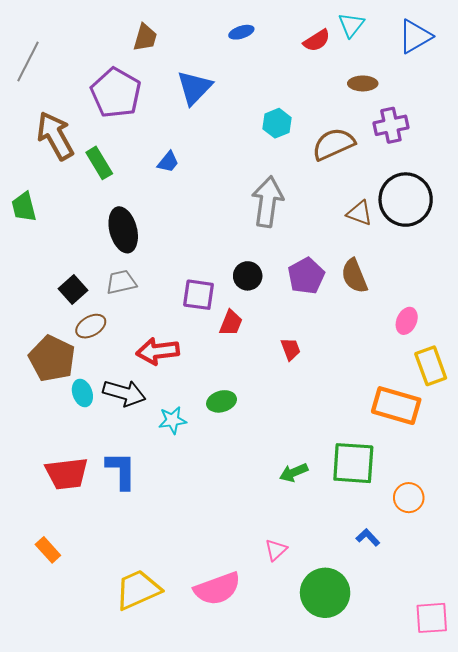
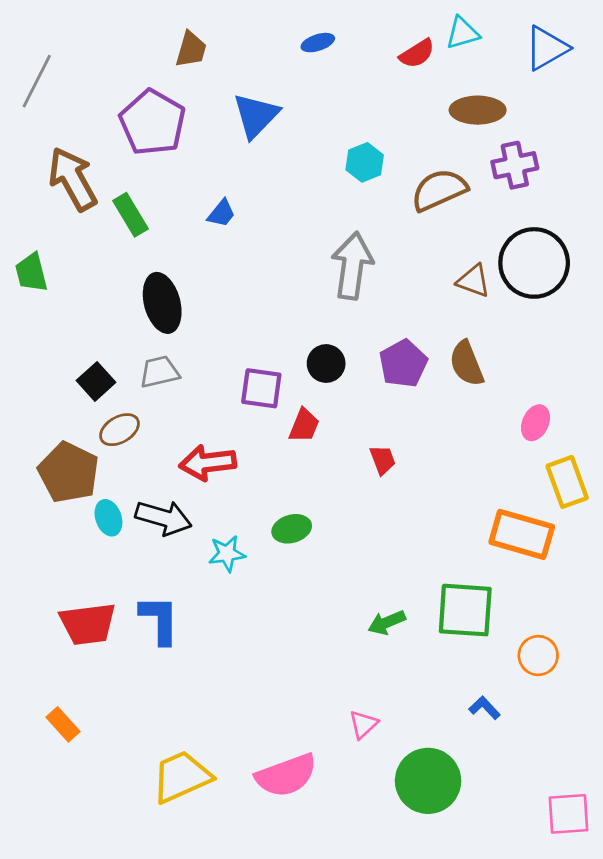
cyan triangle: (351, 25) -> (462, 33), turned 36
brown ellipse: (363, 83) -> (478, 110), size x1.4

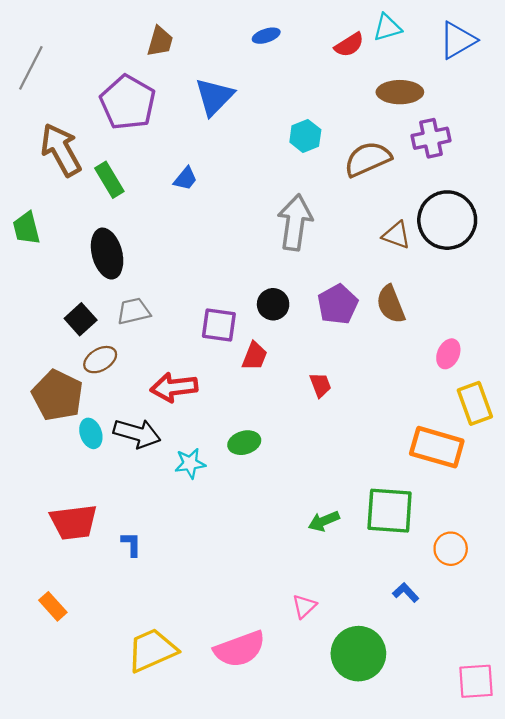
black ellipse: (162, 303) -> (107, 254), moved
blue L-shape: (159, 620) -> (131, 544), moved, size x0.6

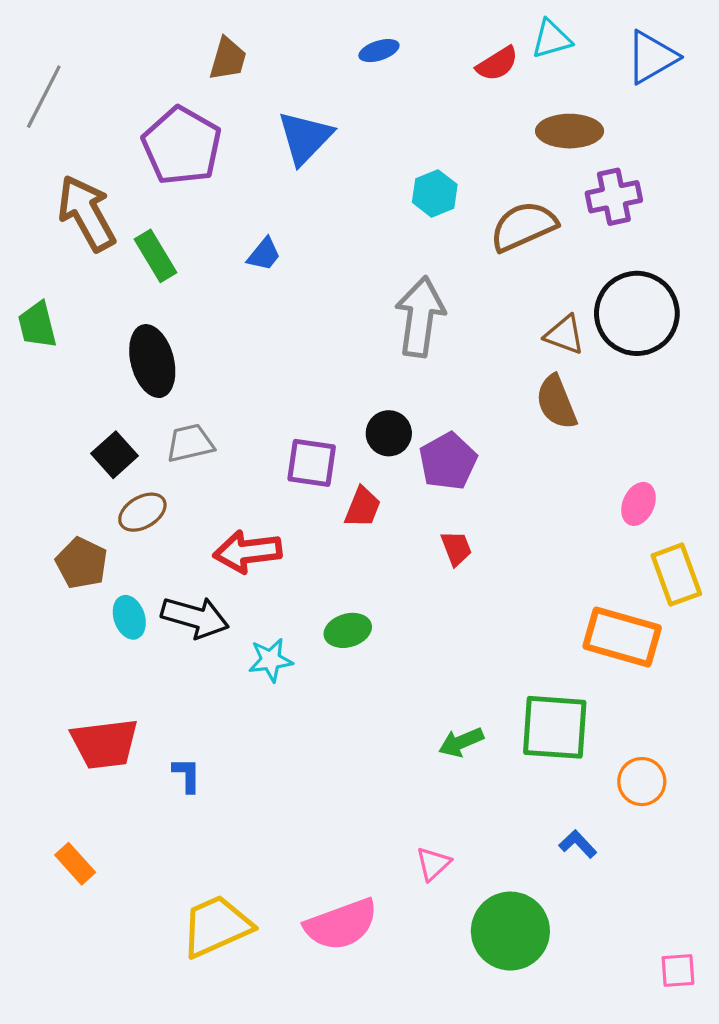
purple pentagon: (338, 304) -> (448, 461), moved
brown semicircle: (391, 304) -> (556, 402), moved
brown pentagon: (57, 395) -> (82, 563), size x0.7
pink square: (476, 681) -> (678, 970), size x0.7

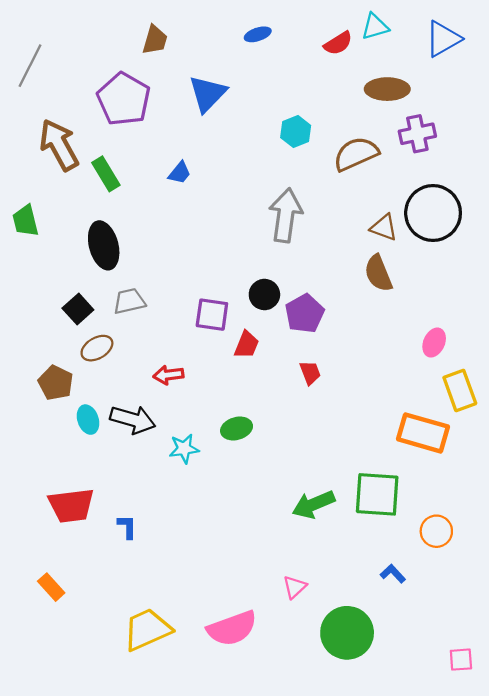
red arrow: (248, 552) -> (168, 375), size x0.7
green arrow: (461, 742) -> (314, 504), size x1.4

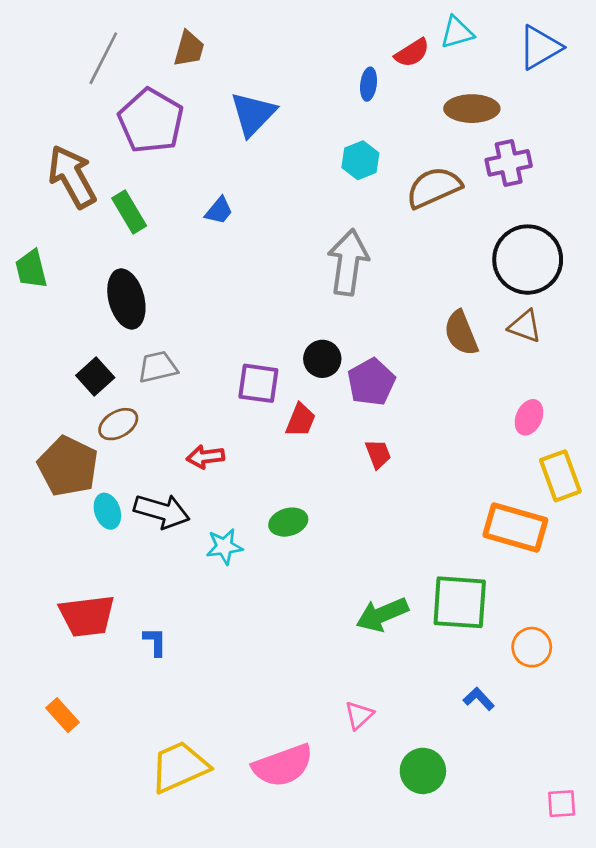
blue ellipse: (258, 34) -> (369, 84), moved, turned -65
gray line: (30, 66) -> (103, 58), moved
brown triangle: (384, 228) -> (525, 326), moved
brown pentagon: (56, 383) -> (68, 466), size x1.4
green circle: (347, 633) -> (423, 771), size x0.7

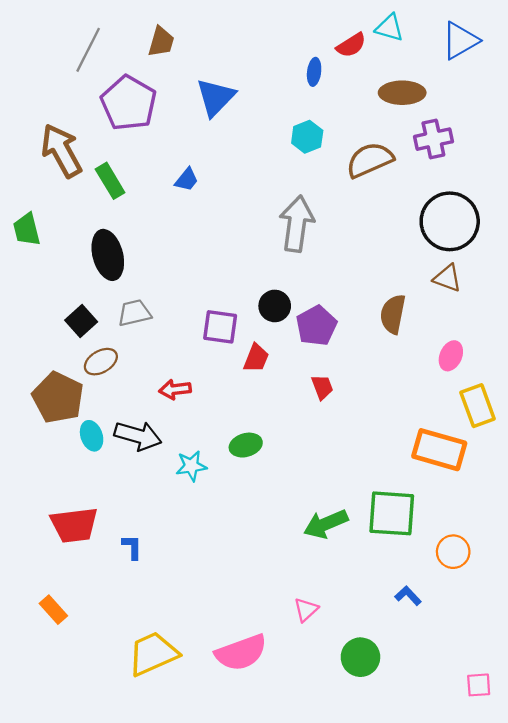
cyan triangle: (457, 32) -> (389, 28), turned 32
brown semicircle: (461, 333) -> (393, 314), moved, turned 33

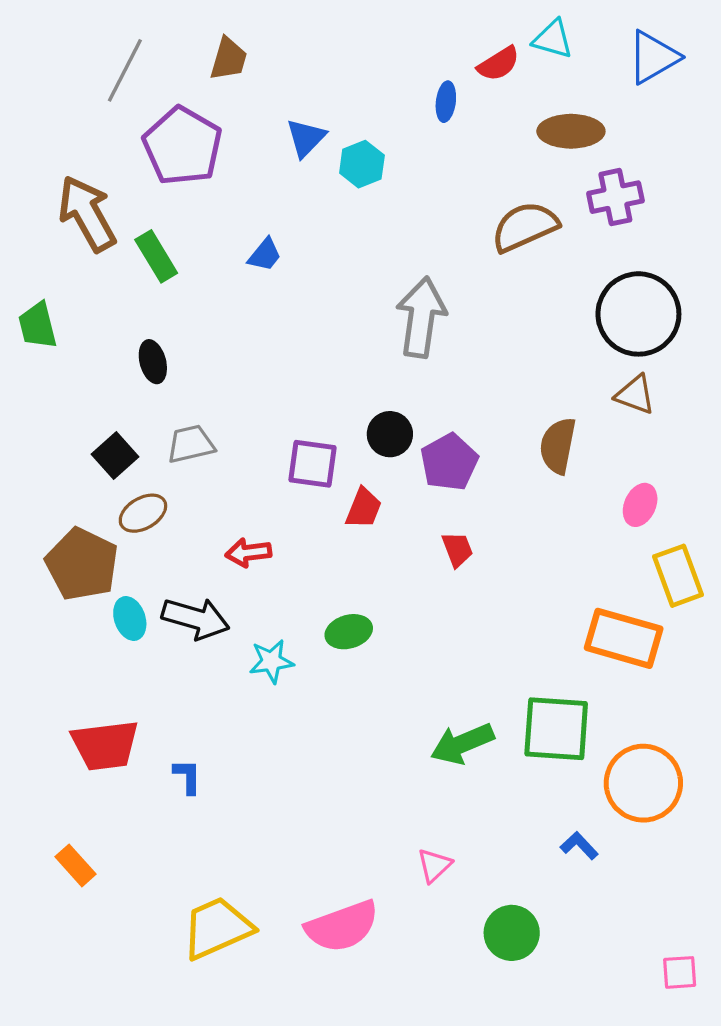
blue triangle: (216, 97) -> (306, 138), size x0.7
cyan hexagon: (307, 137) -> (362, 164), moved
black ellipse: (108, 255) -> (153, 362), size x0.6
orange circle: (453, 552) -> (643, 783), size x1.6

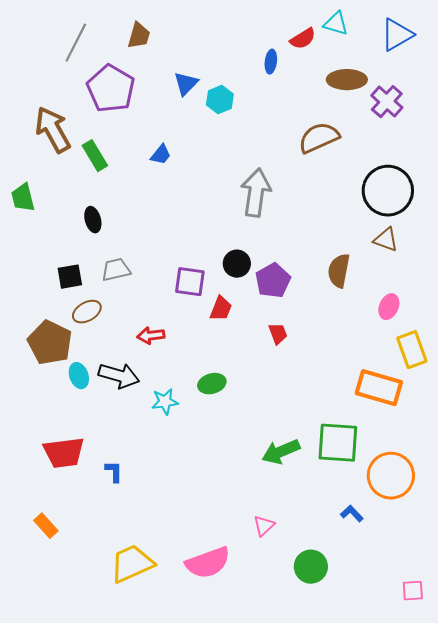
purple cross: (615, 197) -> (387, 102), moved, turned -36
black square: (115, 456) -> (70, 277), turned 32

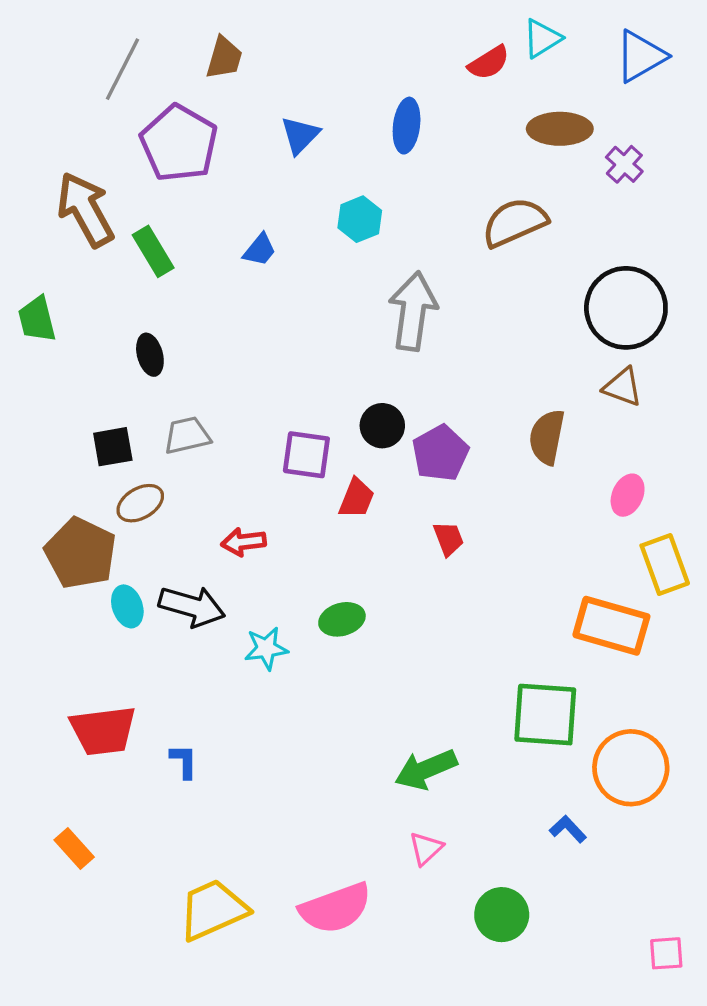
cyan triangle: (336, 24) -> (542, 38), turned -48
blue ellipse: (271, 62) -> (407, 126), moved, size x1.4
cyan hexagon: (220, 100) -> (360, 219), moved
purple cross: (387, 102) -> (624, 164), size x0.7
green arrow: (281, 452) -> (426, 769), moved

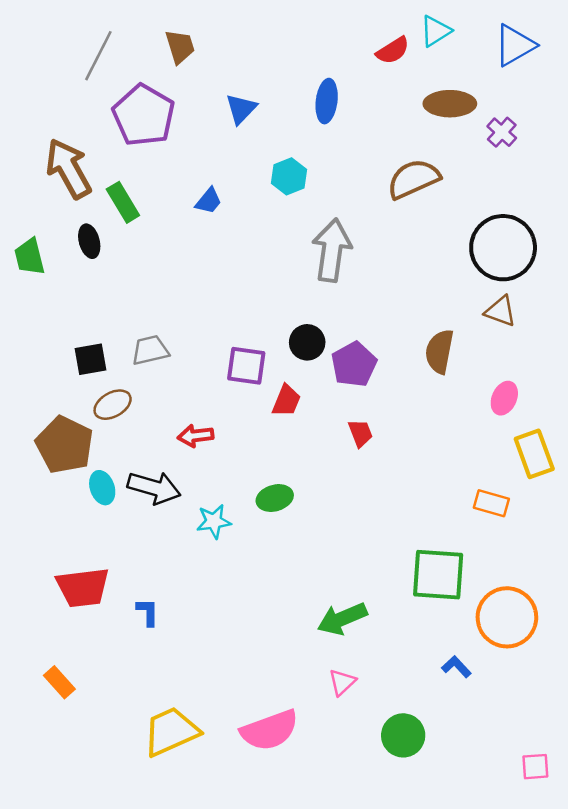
brown trapezoid: (224, 58) -> (180, 47), turned -33
black ellipse: (150, 355) -> (89, 241), moved
orange rectangle: (611, 626) -> (491, 503), size x0.6

